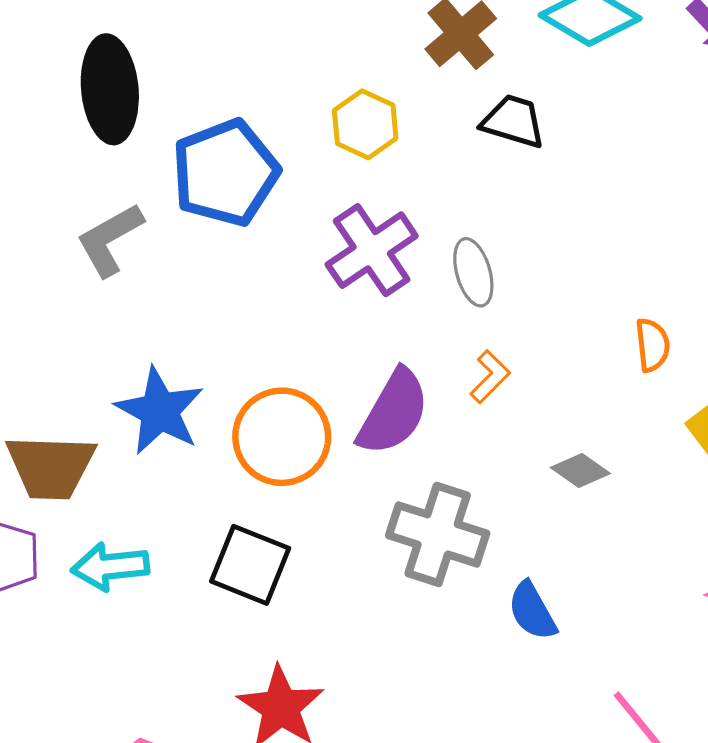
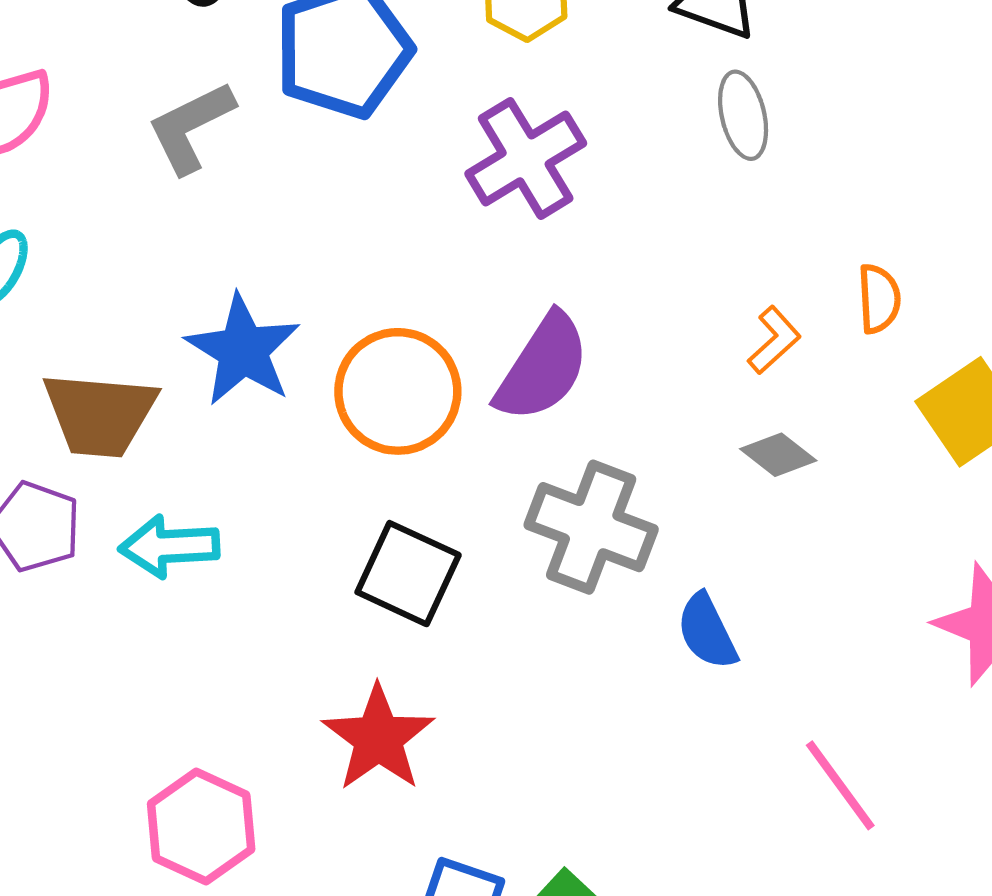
gray ellipse: (473, 272) -> (743, 115), moved
orange L-shape: (490, 377) -> (774, 340), moved
black square: (250, 565) -> (408, 574), moved

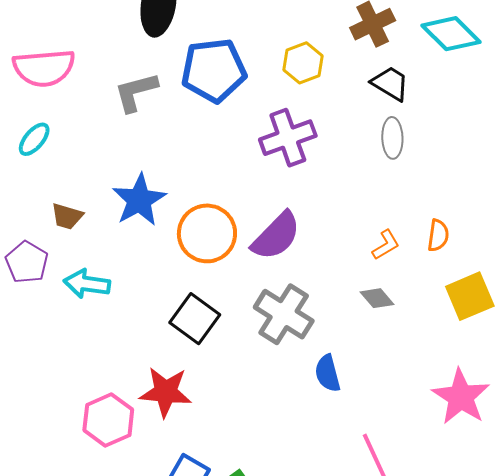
brown trapezoid: (100, 414) -> (67, 216), size x0.6
red star: (378, 738) -> (166, 392), turned 30
pink hexagon: (201, 827) -> (108, 420), moved

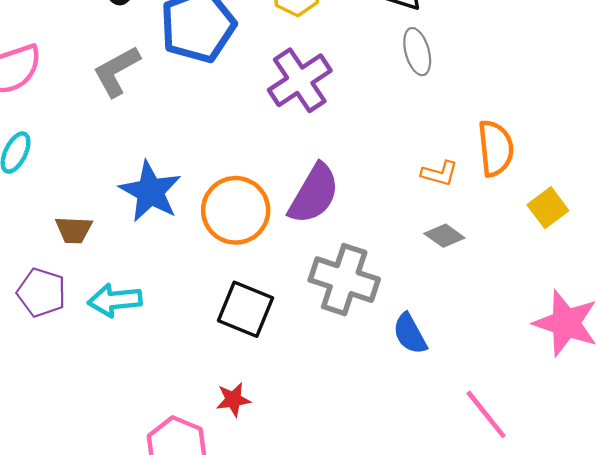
orange semicircle: (438, 235) -> (496, 148), size x1.5
orange L-shape: (386, 245) -> (439, 173), turned 60
yellow square: (470, 296) -> (548, 208), size x0.7
red star: (166, 392) -> (233, 400), size x0.6

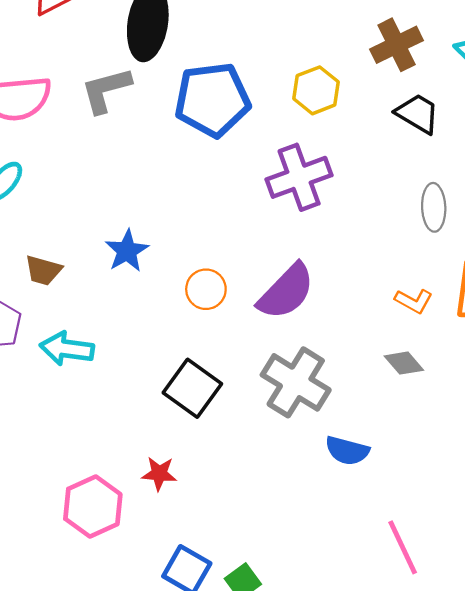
gray ellipse: (417, 52) -> (434, 207), moved
gray L-shape: (117, 71) -> (106, 90), moved
blue star: (150, 191) -> (127, 251), size x0.7
orange circle: (236, 210) -> (206, 289), size x0.6
blue semicircle: (410, 334) -> (347, 451), turned -60

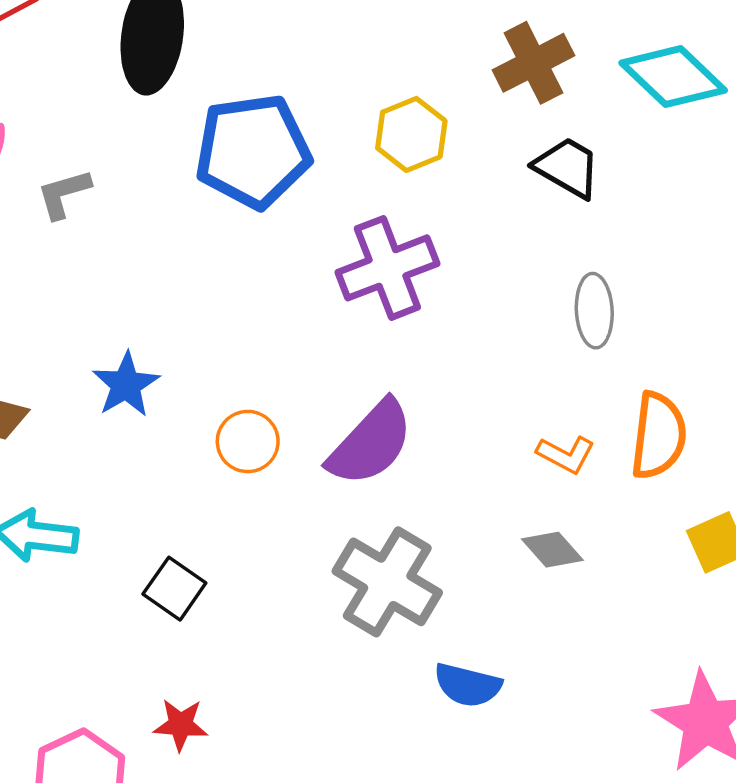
gray L-shape: (106, 90) -> (64, 194), moved, size x0.7
black square: (192, 388) -> (174, 589), moved, size x0.7

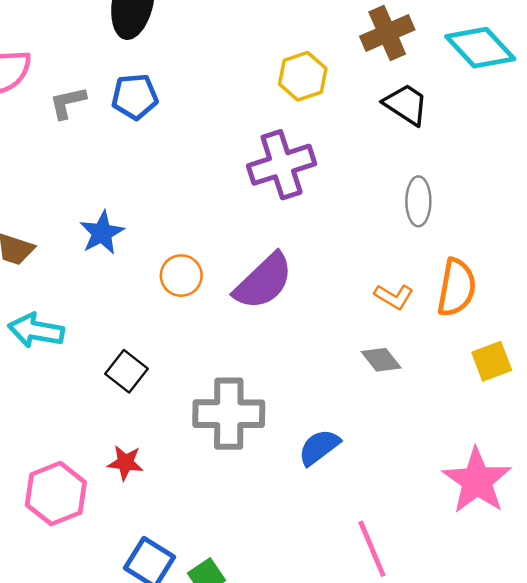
blue pentagon: (253, 151) -> (135, 97), moved, size x0.6
gray cross: (387, 582) -> (229, 414), moved, turned -34
blue semicircle: (468, 685) -> (319, 447), turned 126

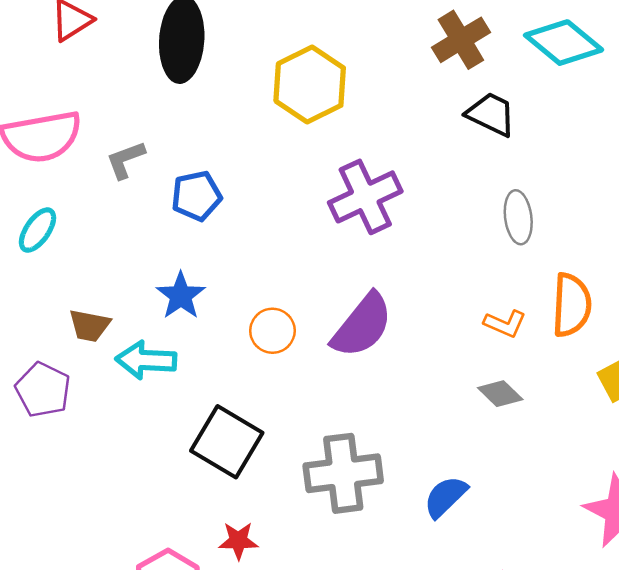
yellow hexagon: (303, 76) -> (310, 84), moved, size x1.4
blue pentagon: (135, 97) -> (196, 196), moved
cyan arrow: (36, 330) -> (146, 360), moved
black square: (126, 371) -> (227, 442), size x1.6

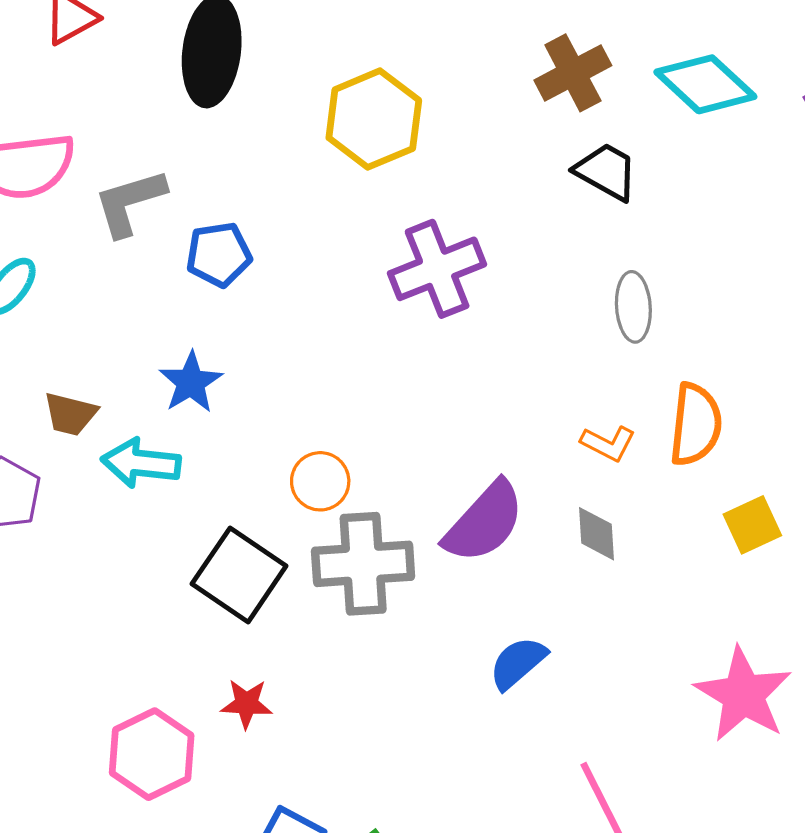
gray L-shape: (125, 160) -> (130, 202), size x1.4
purple semicircle: (362, 325) -> (484, 522), moved
orange circle: (272, 331) -> (320, 481), moved
gray diamond: (500, 394) -> (596, 534), turned 39
gray cross: (343, 473) -> (363, 564), moved

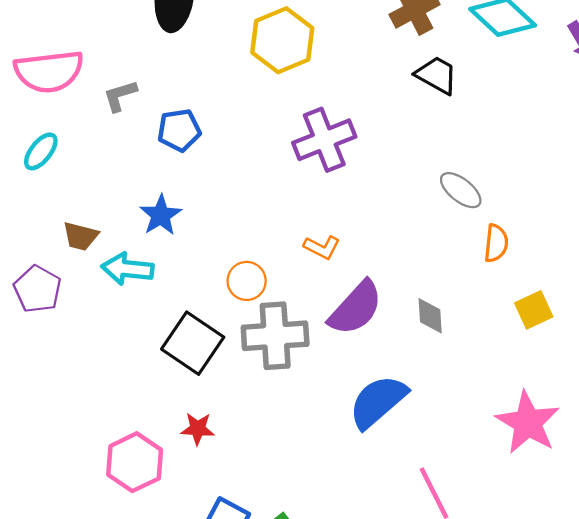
gray L-shape: (130, 202) -> (120, 96), size x0.7
gray ellipse: (633, 307) -> (461, 190), moved, turned -48
orange semicircle: (696, 424) -> (496, 243), size x0.7
orange L-shape: (608, 443) -> (322, 247), moved
blue semicircle: (518, 663) -> (378, 402), size x1.5

